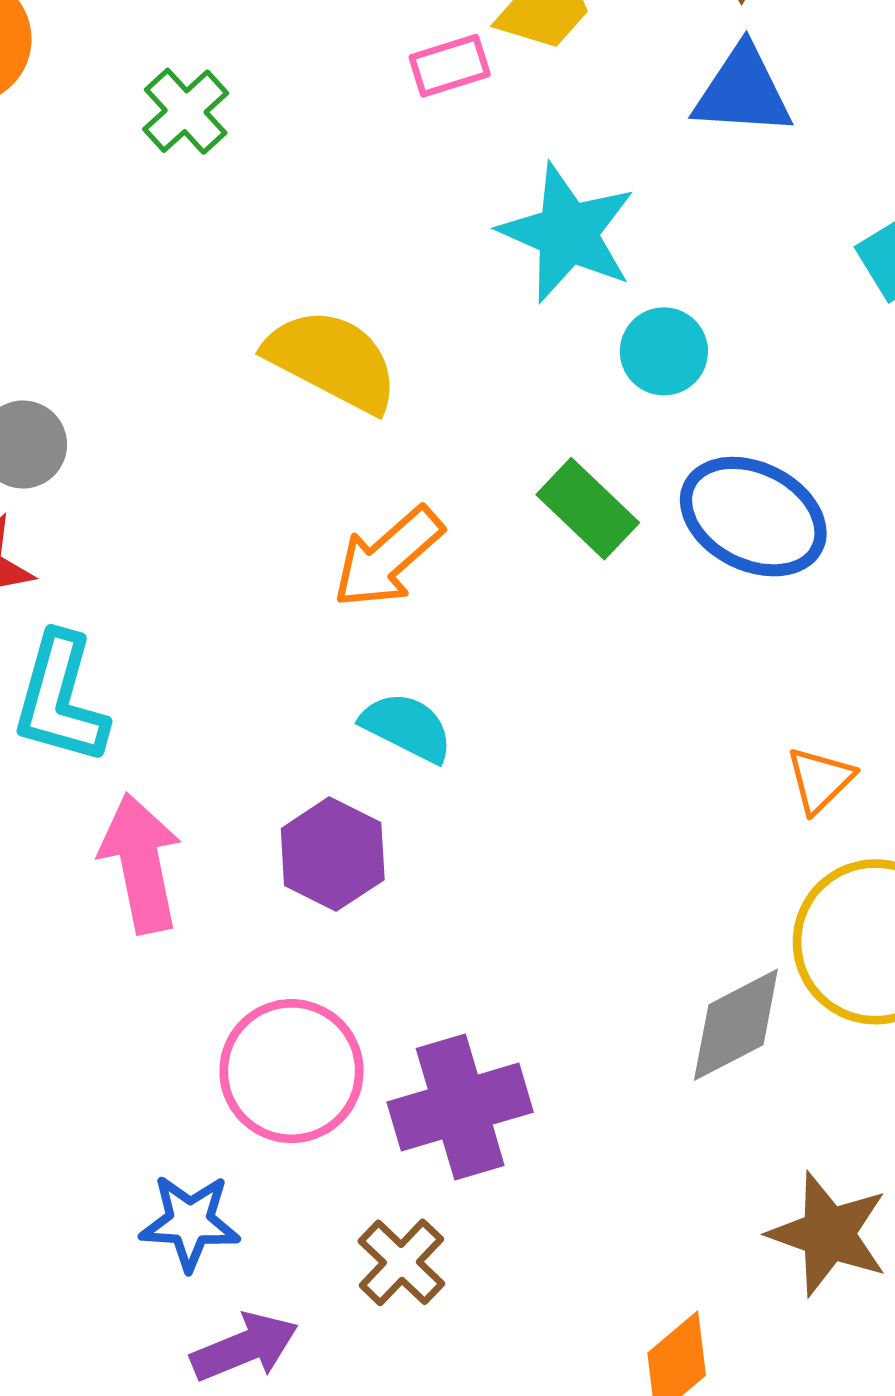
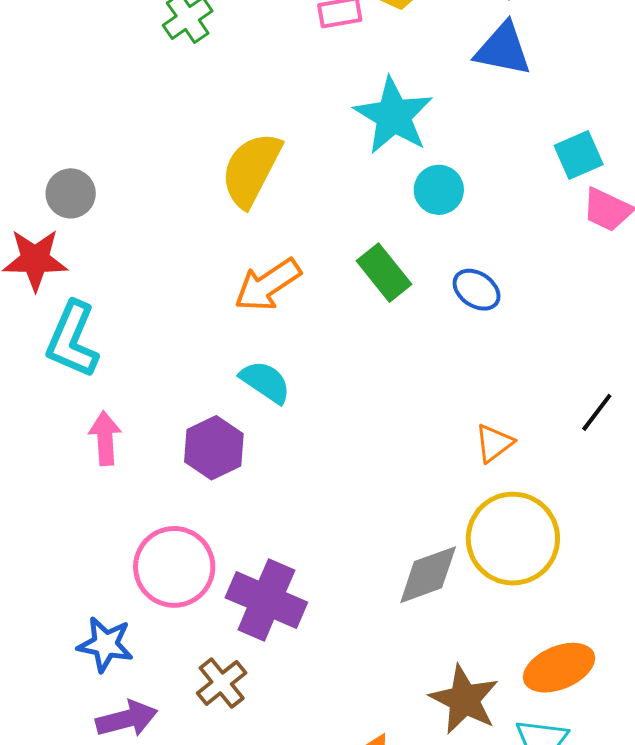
yellow semicircle: (332, 360) -> (251, 170), turned -98
blue ellipse: (753, 517) -> (477, 290), size x0.6
pink arrow: (141, 863) -> (105, 438), size x0.7
purple cross: (460, 1107) -> (266, 600), turned 32

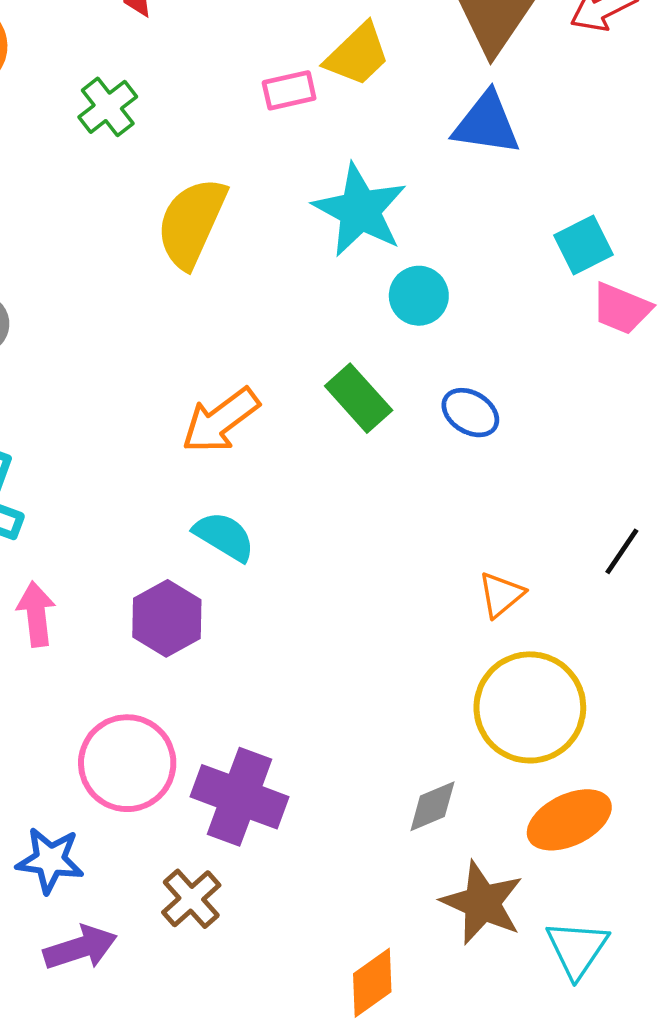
yellow semicircle: (251, 170) -> (192, 223), moved
gray diamond: (428, 575) -> (432, 806), moved, size x0.7
orange ellipse: (559, 668) -> (569, 820), moved

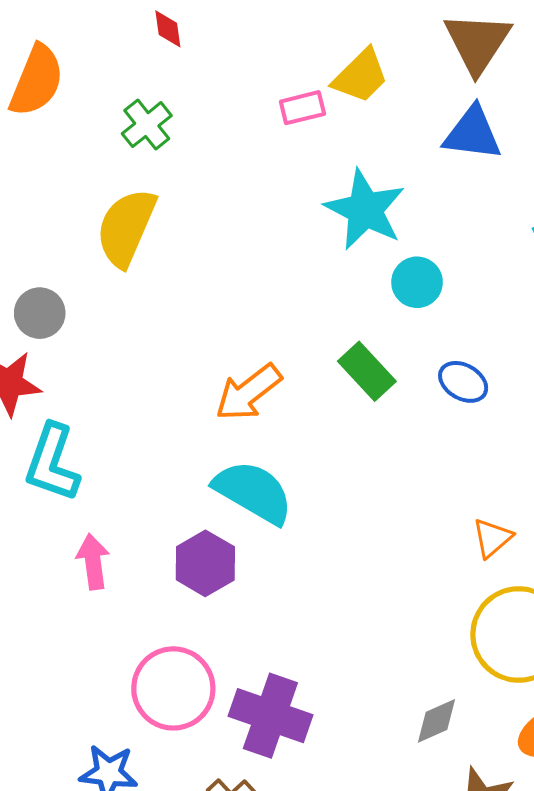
yellow semicircle: (192, 223) -> (126, 228), moved
cyan semicircle: (224, 536) -> (253, 492), size x1.5

